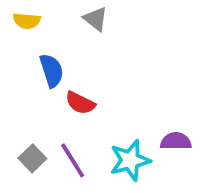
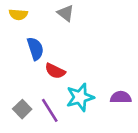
cyan star: (130, 160) -> (80, 97), moved

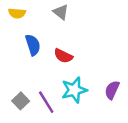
red semicircle: (55, 71) -> (63, 56), moved
purple semicircle: (121, 97) -> (112, 90), turned -66

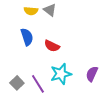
yellow semicircle: (17, 13) -> (31, 11), moved

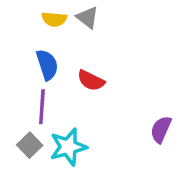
cyan star: (61, 74) -> (68, 147), moved
purple line: (38, 84) -> (42, 107), moved, turned 36

